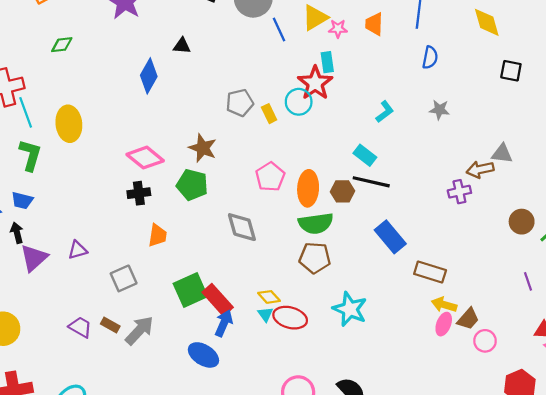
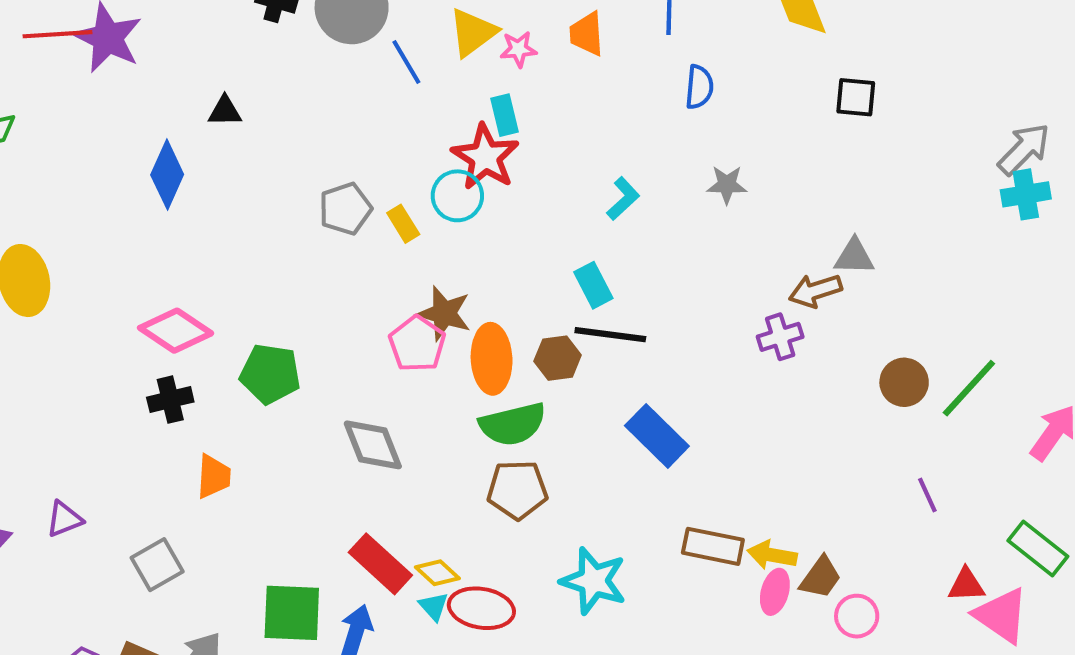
brown star: (203, 148) -> (444, 313), moved
cyan rectangle: (365, 155) -> (593, 285), turned 30
brown rectangle: (430, 272) -> (713, 546), moved
green square: (190, 290) -> (292, 613), moved, turned 32
red rectangle: (218, 300) -> (380, 564), moved

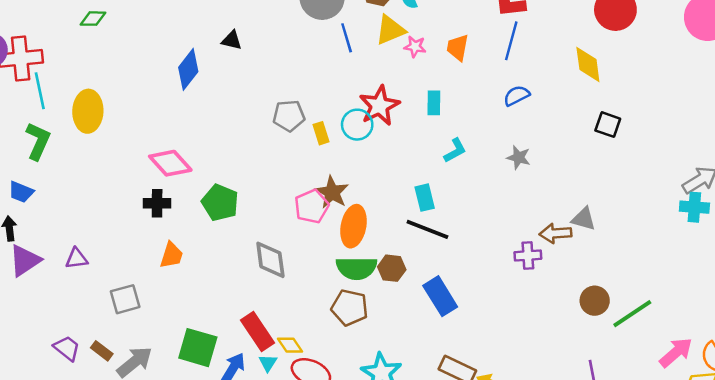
blue semicircle: (699, 87) -> (517, 96), turned -136
cyan rectangle: (505, 115) -> (434, 103), moved
brown hexagon: (558, 358) -> (392, 268), moved
cyan triangle: (434, 606) -> (268, 363), moved

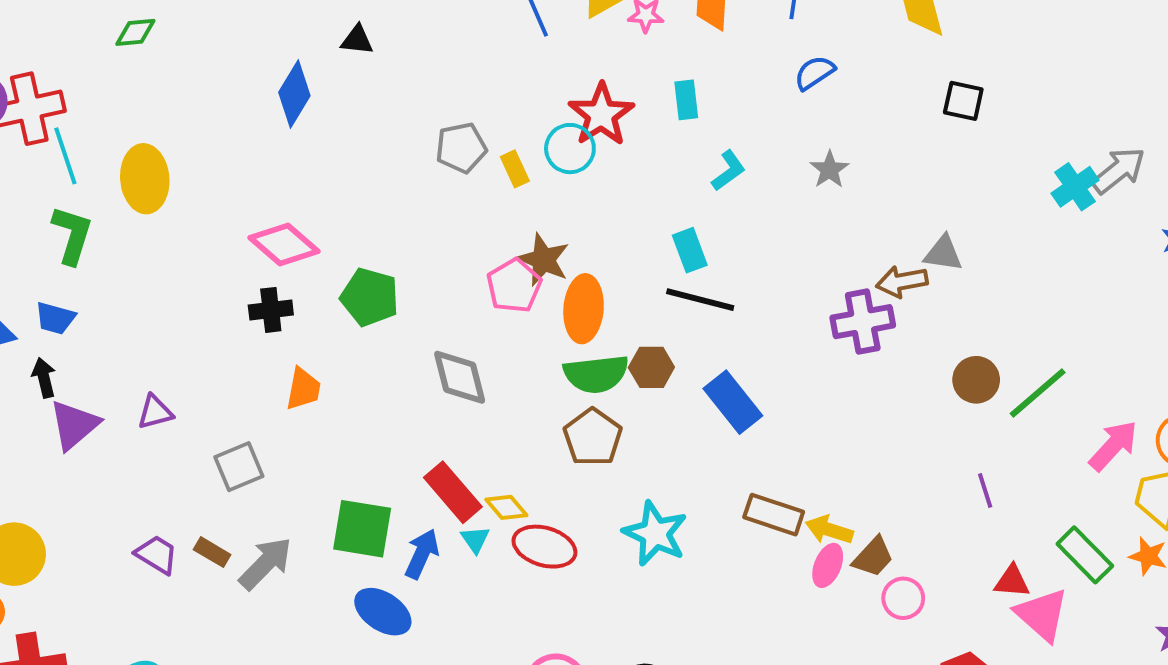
gray star: (519, 158) -> (829, 170), turned 30
cyan cross: (694, 207) -> (1075, 187), moved, turned -32
purple cross: (528, 256) -> (863, 322), size x1.4
brown pentagon: (350, 308) -> (593, 437), turned 30

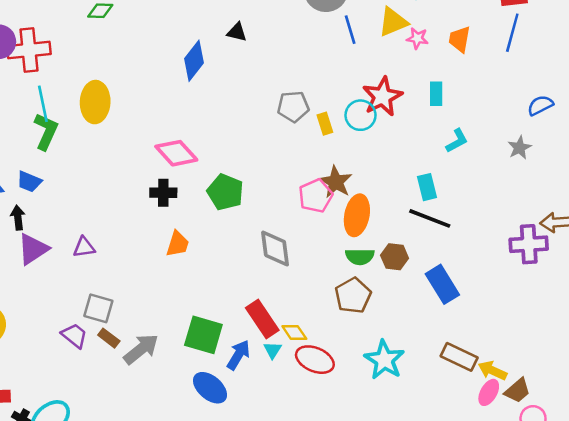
blue semicircle: (815, 73) -> (540, 105), moved
cyan line: (65, 156) -> (43, 104), moved
green semicircle: (596, 374) -> (360, 257), size x0.7
gray square: (239, 467) -> (98, 308), moved, turned 32

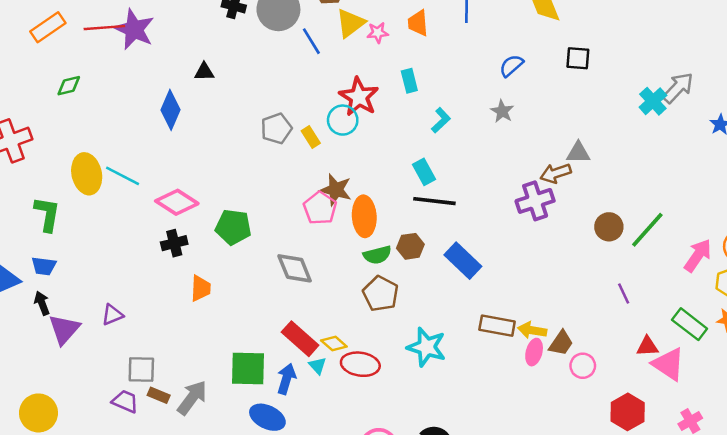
cyan line: (43, 104) -> (123, 176), moved, turned -36

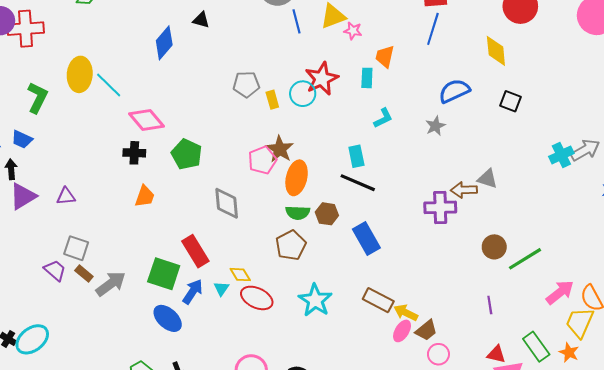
orange trapezoid: (418, 23) -> (385, 56), moved
blue semicircle: (511, 66) -> (454, 91), size x1.4
red rectangle: (300, 339) -> (195, 251), moved

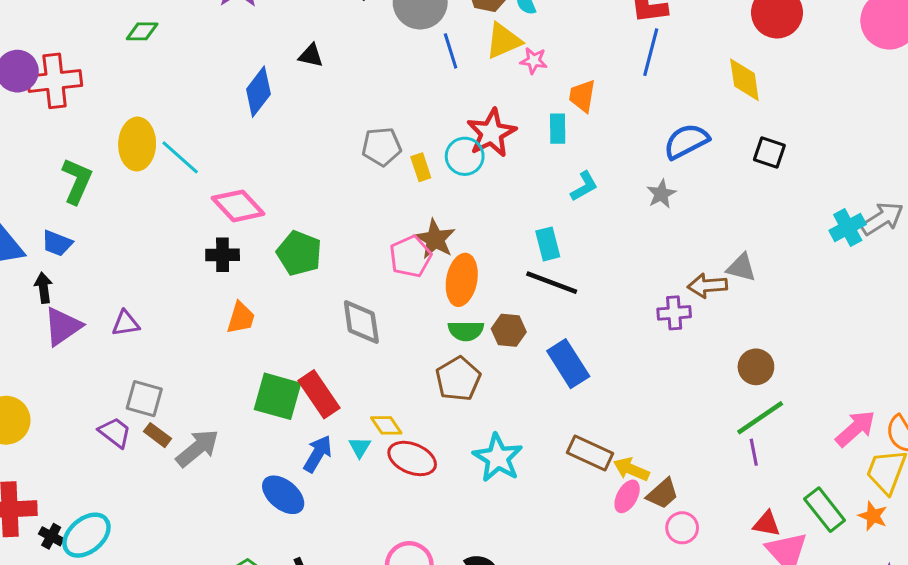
purple cross: (440, 207) -> (674, 313), size x0.7
green line: (525, 259) -> (760, 418), moved
green square: (164, 274) -> (278, 396), moved

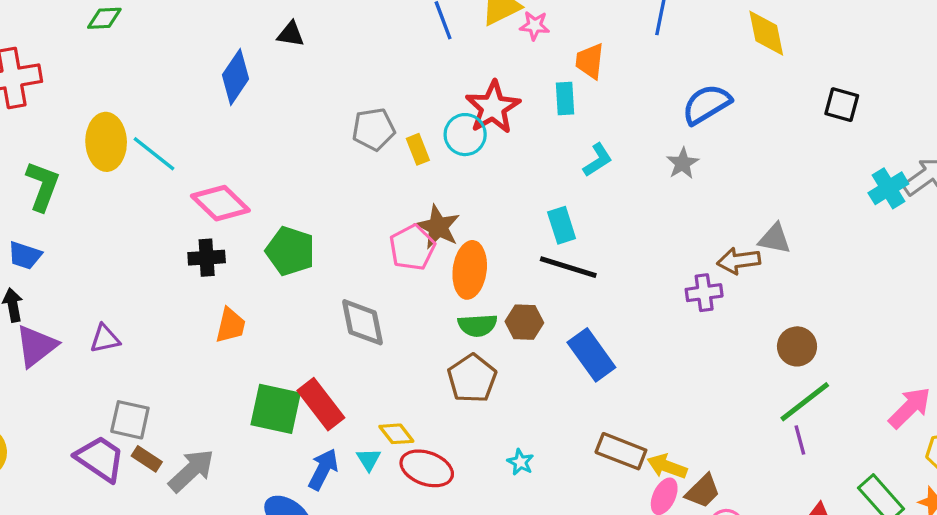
black square: (769, 153) -> (842, 105), moved
purple trapezoid: (115, 432) -> (100, 459), size x1.4
cyan star: (498, 458) -> (520, 462), size x0.5

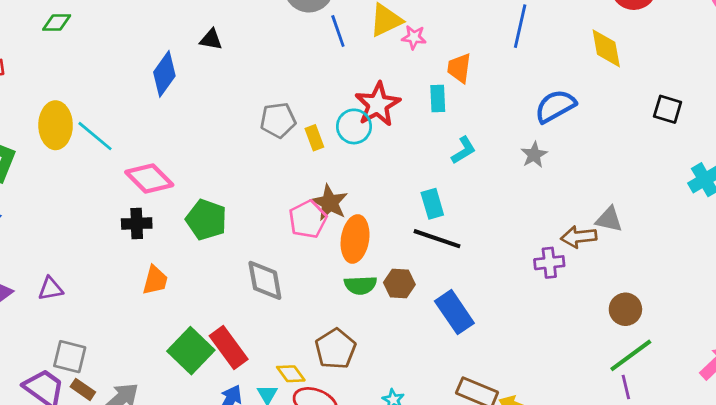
brown pentagon: (472, 378) -> (335, 349), moved
green square: (276, 409) -> (191, 351), turned 30

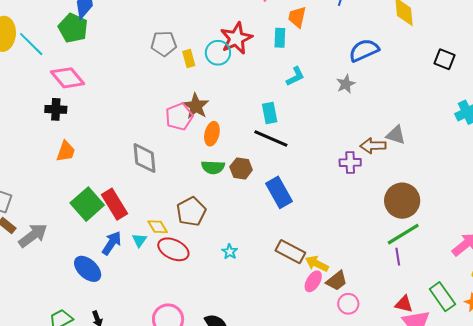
green pentagon: (206, 220) -> (73, 28), moved
orange ellipse: (355, 239) -> (212, 134), size x0.7
brown circle: (625, 309) -> (402, 201), size x1.5

